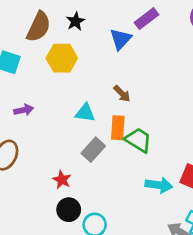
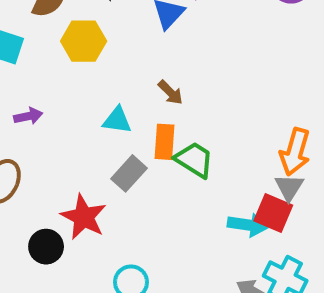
red star: (62, 180) -> (84, 217), size x1.6
cyan arrow: (159, 185) -> (248, 225), moved
black circle: (69, 210) -> (46, 247), moved

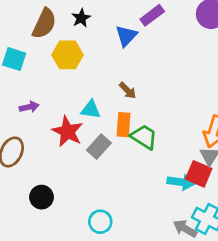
red star: (84, 217) -> (67, 131), moved

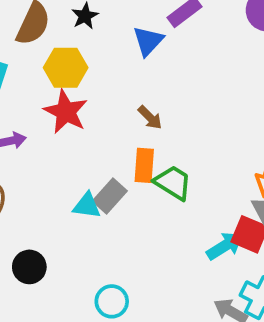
cyan triangle: (91, 110) -> (87, 206), moved
red star: (67, 131) -> (66, 112), moved
cyan arrow: (181, 182) -> (225, 246), turned -40

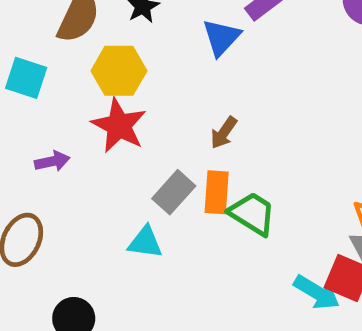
brown arrow: (150, 117) -> (224, 133), turned 80
gray rectangle: (110, 196) -> (174, 192), moved
cyan arrow: (225, 246) -> (317, 292), turned 63

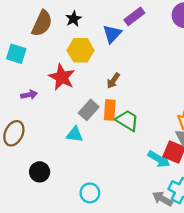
yellow hexagon: (119, 71) -> (81, 50), moved

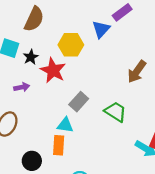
black star: (74, 19) -> (31, 57), moved
brown arrow: (113, 81) -> (137, 72), moved, size x1.5
orange rectangle: (110, 110) -> (59, 145), moved

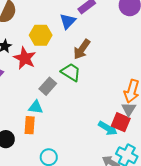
brown arrow: (137, 72) -> (82, 49), moved
green trapezoid: (116, 112) -> (71, 72), moved

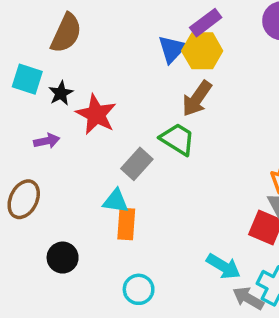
yellow hexagon: (41, 35) -> (202, 51), moved
orange rectangle: (30, 125) -> (126, 224), moved
cyan arrow: (108, 128) -> (223, 266), moved

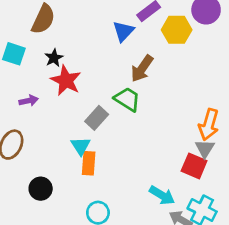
yellow hexagon: (202, 51) -> (177, 30), moved
black star: (61, 93) -> (54, 58), moved
cyan triangle: (116, 201) -> (81, 146), turned 50

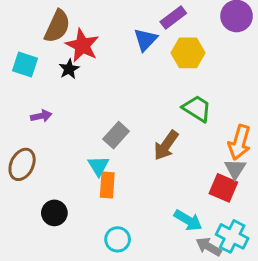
yellow hexagon: (177, 30) -> (188, 53), moved
brown arrow: (142, 69) -> (166, 145), moved
red star: (66, 81) -> (82, 45), moved
green trapezoid: (127, 99) -> (197, 109), moved

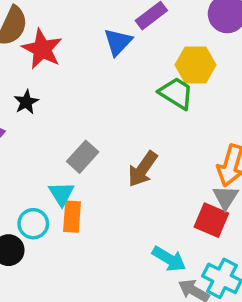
yellow hexagon: (188, 53) -> (196, 65), moved
black star: (69, 69) -> (26, 102), moved
green trapezoid: (197, 109) -> (176, 93), moved
cyan circle: (118, 239) -> (33, 224), moved

